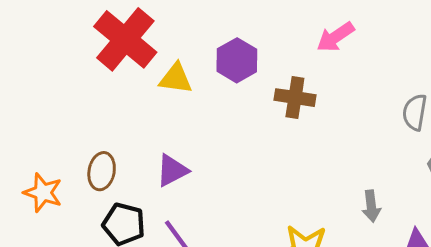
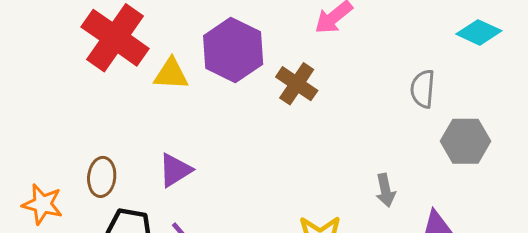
purple hexagon: (237, 60) -> (233, 50), size x1.4
brown cross: (295, 98) -> (297, 84), turned 30

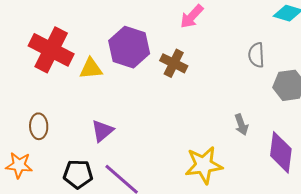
brown ellipse: (102, 177) -> (39, 126), moved

